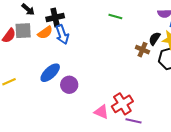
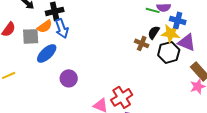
green line: (115, 16) -> (153, 10), moved
gray square: (23, 31) -> (31, 36), moved
blue ellipse: (50, 73) -> (47, 53), moved

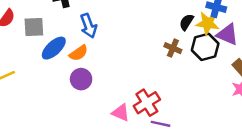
orange semicircle: (45, 26) -> (79, 53), moved
blue arrow: (62, 28) -> (89, 26), moved
brown cross: (142, 43) -> (173, 48), moved

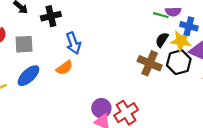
blue ellipse: (54, 48) -> (28, 76), moved
brown cross: (173, 48) -> (150, 63), size x1.5
purple circle: (81, 79) -> (101, 108), moved

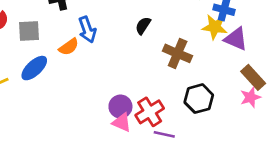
black semicircle: (162, 40) -> (143, 26), moved
black hexagon: (179, 62) -> (199, 99), moved
orange semicircle: (64, 68) -> (69, 47), moved

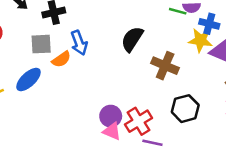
black semicircle: (143, 26) -> (132, 39), size x1.5
gray square: (29, 31) -> (41, 44), moved

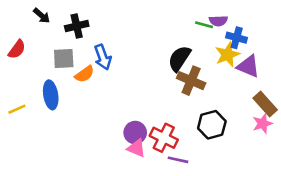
black semicircle: (132, 39) -> (179, 58), moved
yellow star: (200, 40) -> (227, 55), turned -30
blue ellipse: (28, 79) -> (51, 95), turned -56
red cross: (138, 121) -> (164, 138), turned -32

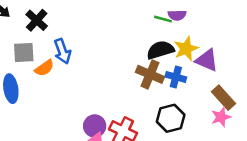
black cross: (77, 26) -> (37, 20), turned -35
blue cross: (237, 38) -> (176, 77), moved
black semicircle: (179, 58) -> (160, 50), moved, turned 40

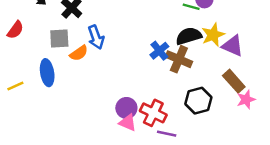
blue cross: (176, 77) -> (159, 51), moved, turned 36
brown rectangle: (223, 98) -> (234, 81), moved

